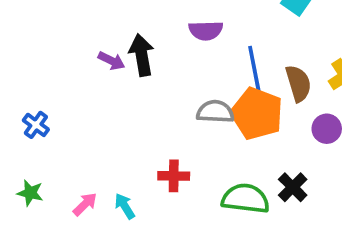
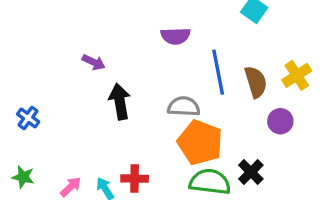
black arrow: (142, 55) -> (120, 102), moved
orange pentagon: (257, 114) -> (200, 143), moved
red cross: (174, 176) -> (135, 179), moved

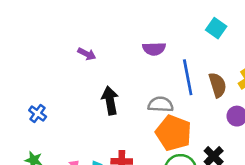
purple arrow: (94, 62) -> (87, 54), moved

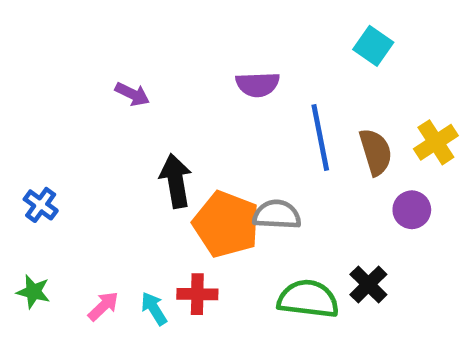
gray semicircle: (161, 104) -> (277, 215), moved
orange pentagon: (173, 133) -> (226, 224), moved

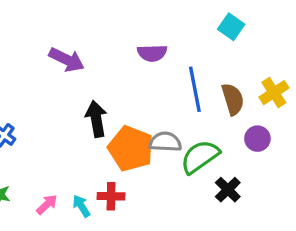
purple arrow: (132, 94) -> (67, 60), size x1.5
green semicircle: (308, 299) -> (200, 157), moved, turned -42

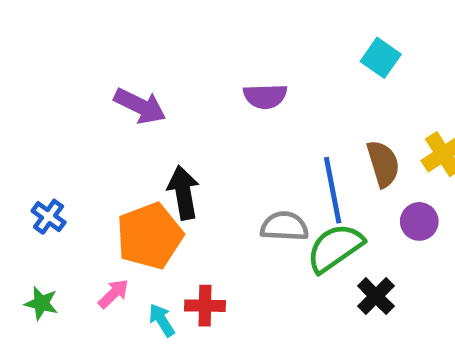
blue line: (195, 89) -> (333, 190), moved
orange pentagon: (131, 148) -> (150, 236), moved, turned 30
pink arrow: (47, 204) -> (114, 294), moved

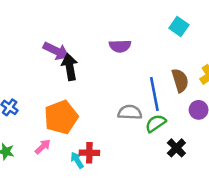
black arrow: (183, 193) -> (70, 67), moved
green semicircle: (335, 248) -> (156, 123), size x0.7
cyan arrow: (162, 320) -> (77, 160), moved

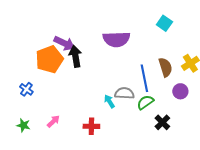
purple semicircle: (120, 46) -> (116, 39), size x1.5
orange pentagon: (61, 117) -> (49, 59), moved
cyan arrow: (77, 160) -> (109, 101), moved

